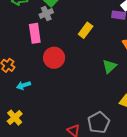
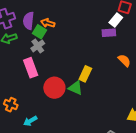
yellow rectangle: (86, 30) -> (85, 74), moved
green triangle: (109, 66) -> (76, 88), moved, turned -42

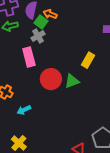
yellow rectangle: (85, 74) -> (88, 60), moved
green triangle: (76, 88) -> (72, 81), turned -49

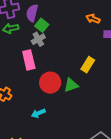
orange arrow: (50, 14) -> (93, 19), moved
cyan arrow: (24, 110) -> (38, 113), moved

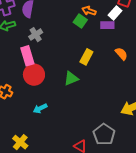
green square: (42, 25) -> (80, 21), moved
red circle: (50, 83) -> (34, 75), moved

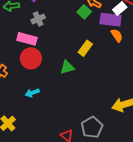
purple rectangle: (107, 25) -> (110, 20), size x1.5
orange semicircle: (121, 54) -> (117, 35), moved
pink rectangle: (27, 56) -> (27, 39), turned -66

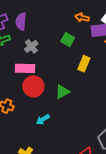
green square: (84, 12) -> (68, 40), moved
green triangle: (67, 67) -> (62, 92), moved

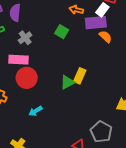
yellow rectangle: (84, 64) -> (80, 76), moved
green triangle: (62, 92) -> (67, 82), moved

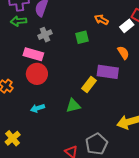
purple rectangle: (96, 23) -> (108, 72), moved
green square: (62, 32) -> (82, 37), turned 32
green triangle: (67, 82) -> (73, 106), moved

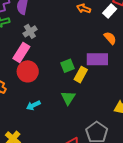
green square: (82, 37) -> (68, 66), moved
pink rectangle: (33, 54) -> (21, 53), turned -66
green triangle: (73, 106) -> (68, 98), turned -35

